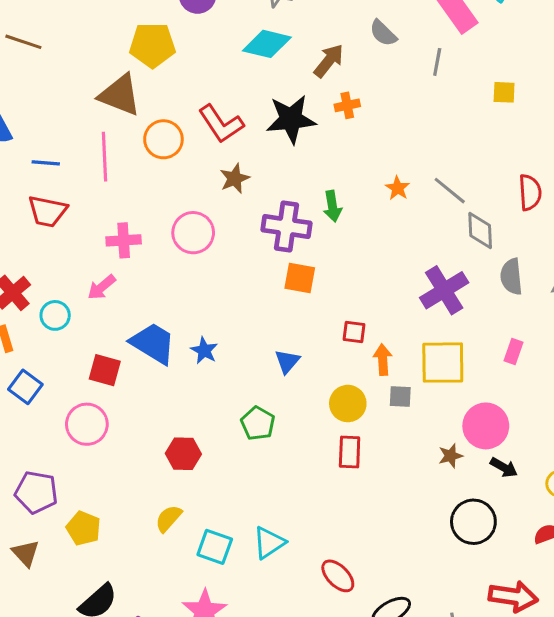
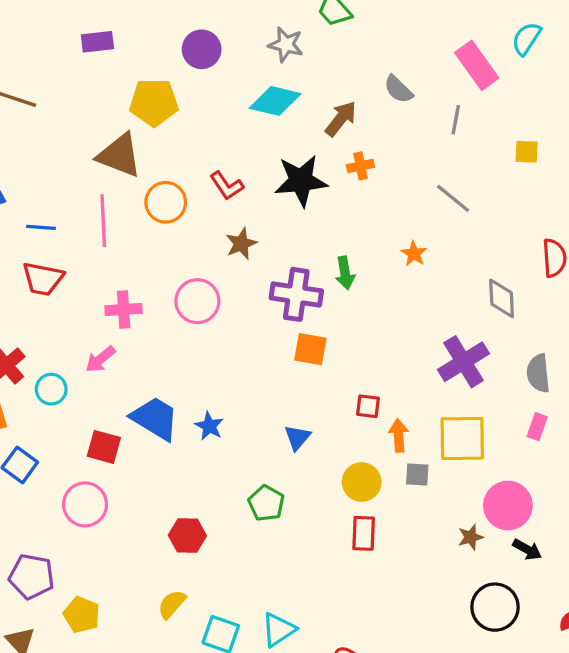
red L-shape: (221, 124) -> (227, 186), size x0.7
gray line: (450, 191) -> (453, 198), moved
gray semicircle: (511, 277) -> (538, 373), moved

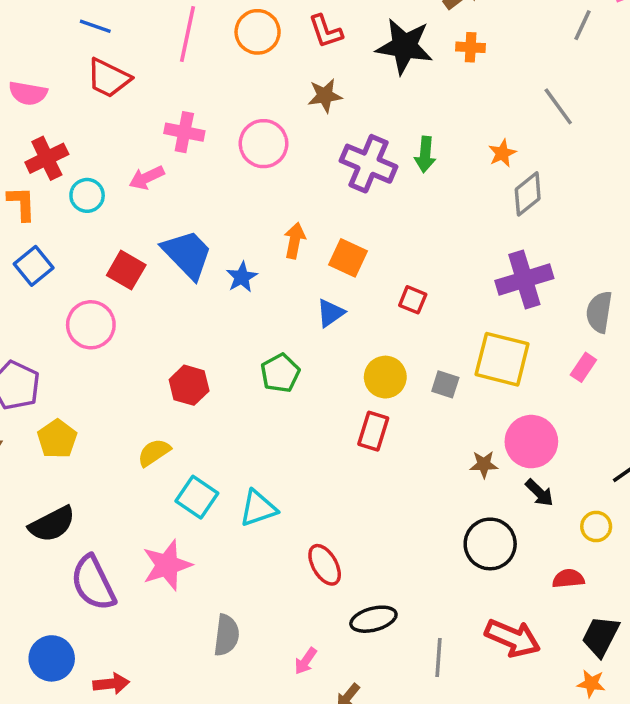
blue line: (41, 227) -> (95, 26), moved
gray diamond: (502, 298) -> (528, 194), moved, turned 39
orange square: (310, 349) -> (348, 258), moved
orange arrow: (399, 435) -> (295, 241), moved

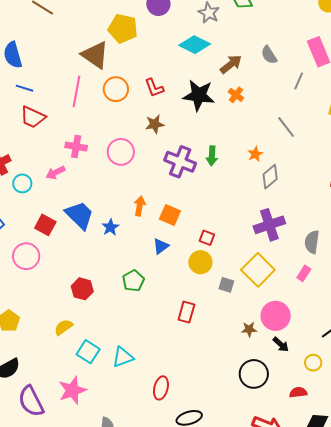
orange cross: (471, 47) -> (236, 95), turned 35
yellow square: (502, 359) -> (258, 270), turned 32
yellow circle: (385, 377) -> (200, 262), moved
red ellipse: (325, 565) -> (161, 388), turned 45

